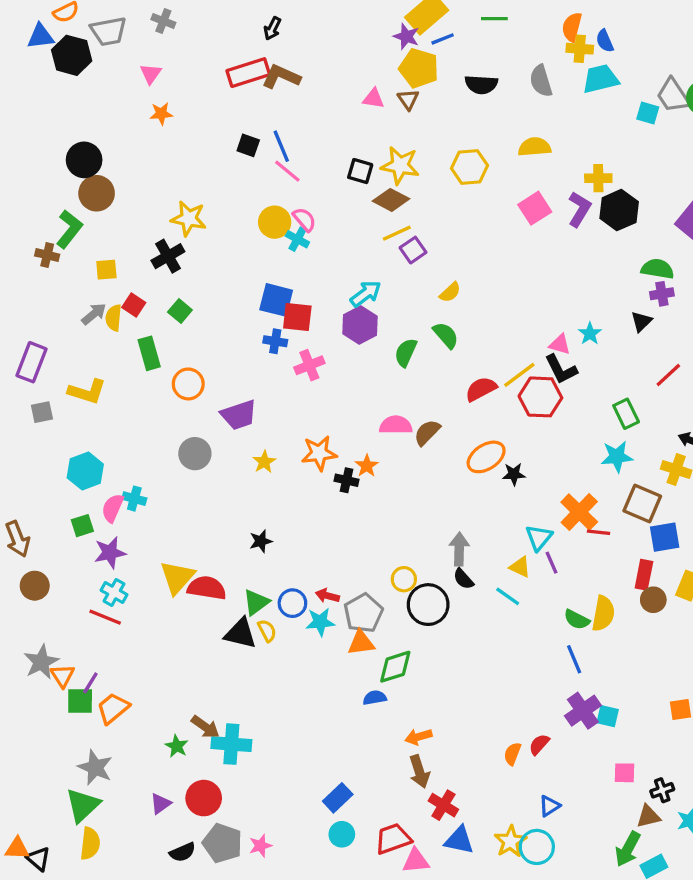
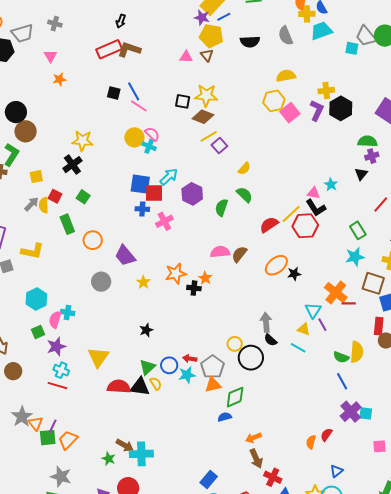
yellow hexagon: (469, 167) -> (274, 101), moved
cyan arrow: (366, 294) -> (169, 177), moved
purple trapezoid: (239, 415) -> (125, 256), turned 75
red semicircle: (207, 588) -> (119, 387), moved

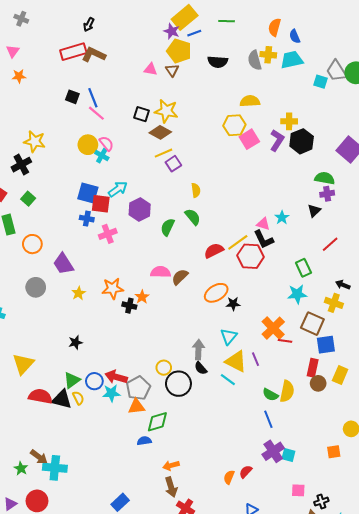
yellow cross: (307, 14) -> (268, 55), moved
yellow semicircle: (244, 169) -> (196, 190), turned -56
cyan triangle: (313, 310) -> (229, 336), moved
yellow triangle: (304, 329) -> (236, 361), size x1.6
red arrow: (190, 359) -> (116, 377), size x1.5

